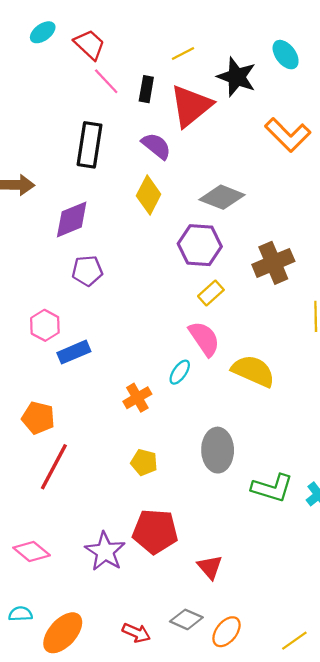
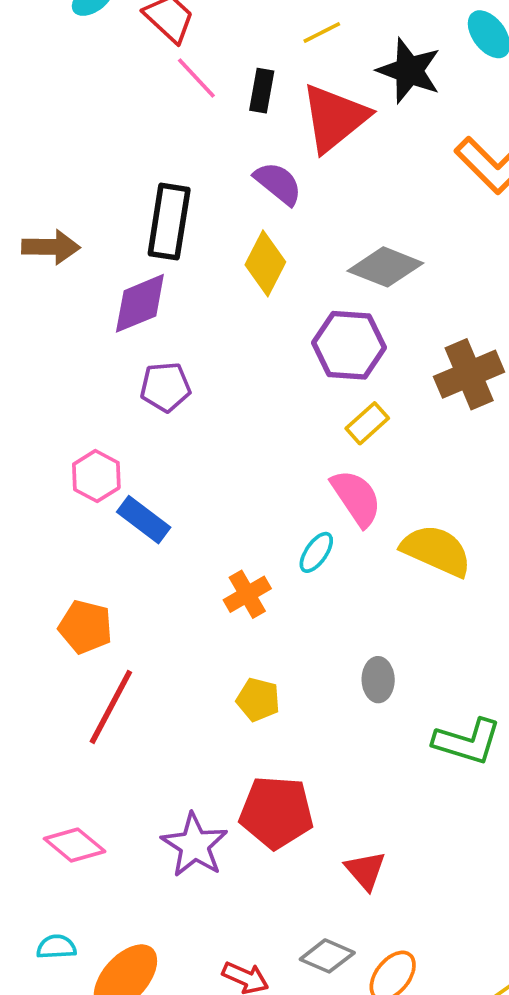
black rectangle: (89, 145) -> (169, 222), moved
blue rectangle: (74, 352) -> (144, 520), turned 60
gray ellipse: (218, 450) -> (378, 680), size x0.6

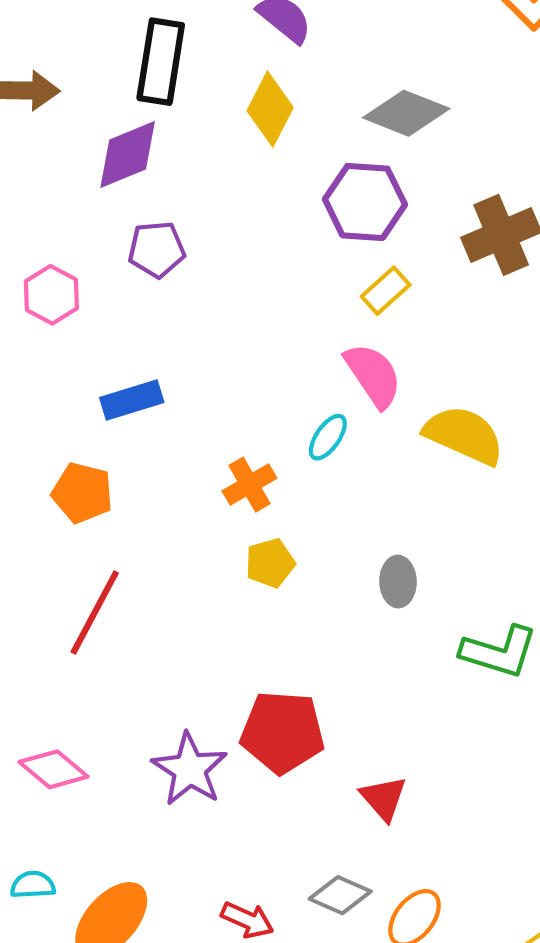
pink hexagon: (96, 476) -> (51, 295), moved
blue rectangle: (144, 520) -> (132, 400), turned -54
orange pentagon: (85, 627) -> (82, 493), moved
yellow pentagon: (258, 700) -> (270, 563), moved, turned -30

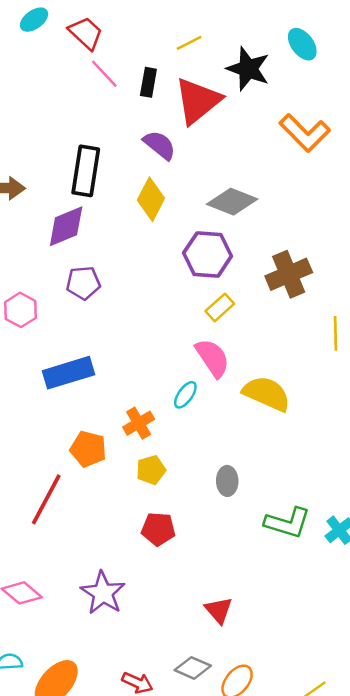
blue rectangle: (132, 400) -> (68, 373), size x1.4
orange pentagon: (82, 493) -> (88, 449), moved
red pentagon: (282, 732) -> (158, 529), moved, size x0.7

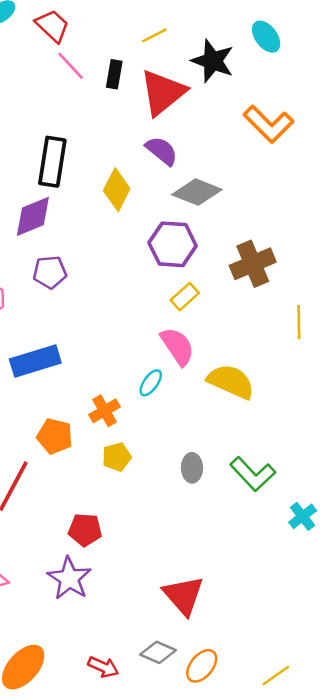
purple semicircle: (160, 145) -> (162, 151), moved
green L-shape: (287, 523) -> (253, 474), moved, turned 30
red pentagon: (158, 529) -> (85, 530), moved
red triangle: (219, 610) -> (183, 595), size x1.5

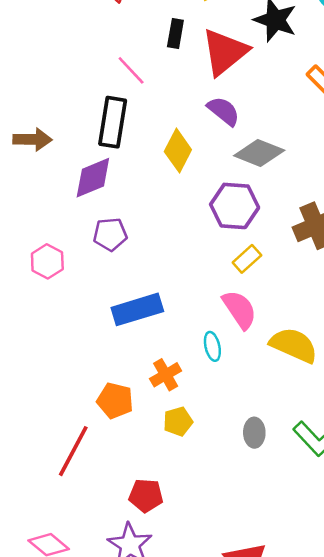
pink line: (71, 66) -> (131, 70), moved
blue rectangle: (35, 361) -> (137, 309), moved
cyan ellipse: (151, 383) -> (212, 346), turned -48

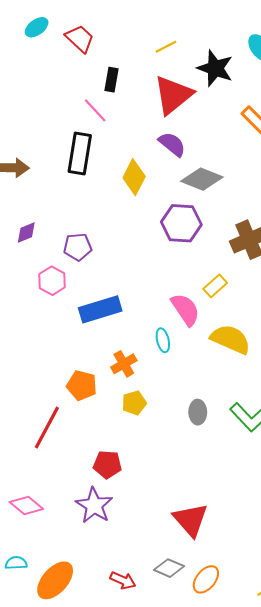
black rectangle: (175, 33) -> (112, 80), moved
purple diamond: (93, 178) -> (26, 232), moved, size x0.6
yellow rectangle: (247, 259) -> (215, 286), moved
pink hexagon: (47, 261) -> (52, 281), moved

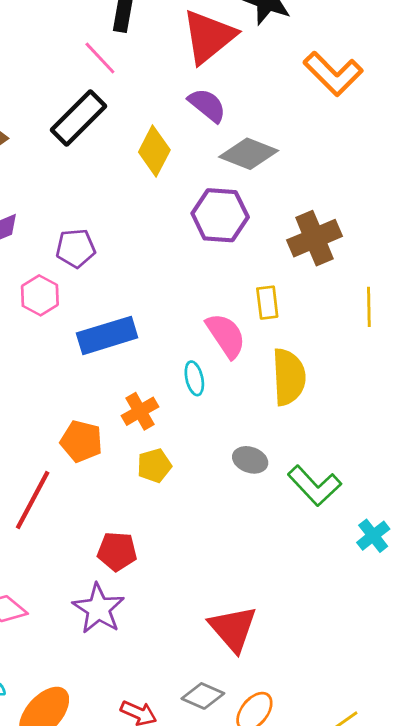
black rectangle: (80, 153) -> (78, 118), turned 36
yellow rectangle: (215, 286) -> (267, 303), turned -55
yellow semicircle: (231, 339) -> (289, 377), turned 63
gray ellipse: (198, 412) -> (250, 460), moved, turned -70

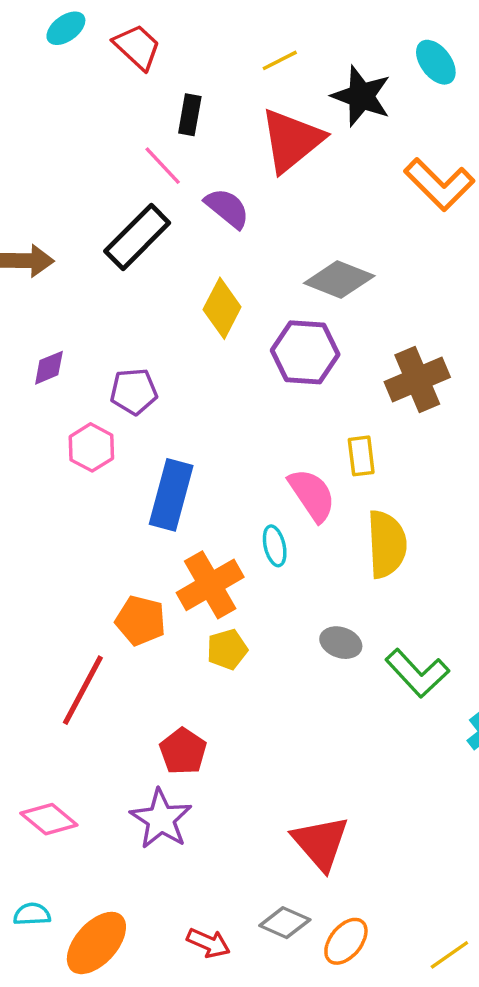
purple semicircle: (207, 105) -> (227, 208), moved
yellow diamond: (154, 151) -> (222, 308), moved
blue rectangle: (107, 335) -> (171, 495), turned -58
orange cross: (140, 411) -> (210, 585), size x1.5
red pentagon: (117, 551) -> (183, 751), turned 30

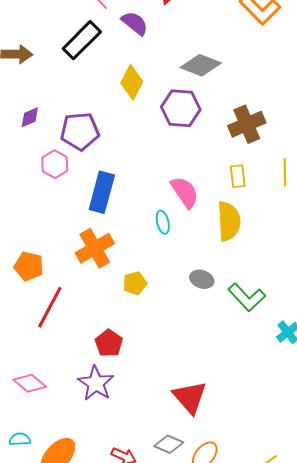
purple pentagon: (134, 391) -> (80, 131), size x1.4
yellow rectangle: (361, 456) -> (238, 176), moved
orange cross: (210, 585) -> (95, 248), moved
orange pentagon: (141, 621) -> (29, 266), moved

